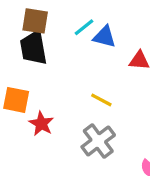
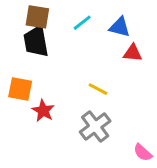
blue triangle: (105, 37) -> (120, 27), moved

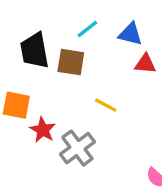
brown square: (37, 17) -> (71, 62), moved
gray cross: (95, 127) -> (77, 148), moved

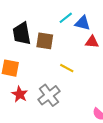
cyan line: (87, 29) -> (66, 18), moved
red star: (43, 130) -> (20, 94), moved

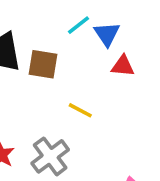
blue triangle: (82, 23) -> (107, 34), turned 42

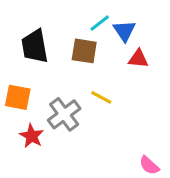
brown square: (43, 64) -> (84, 51), moved
gray cross: (50, 156) -> (64, 114), moved

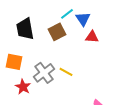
brown square: (84, 51) -> (57, 32), turned -36
yellow line: (101, 97) -> (66, 72), moved

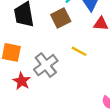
yellow line: (66, 72) -> (79, 51), moved

